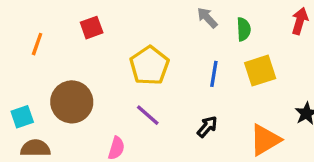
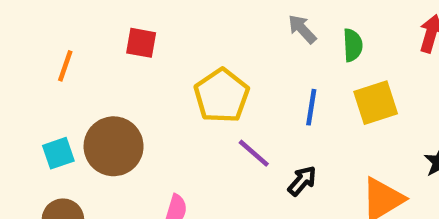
red square: (92, 28) -> (141, 43), turned 30
purple line: (148, 115) -> (254, 153), moved
cyan square: (22, 117) -> (58, 153), moved

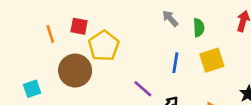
orange line: (65, 66) -> (50, 34), moved, turned -36
yellow pentagon: (222, 96) -> (104, 46), moved
brown circle: (114, 146) -> (75, 71), moved

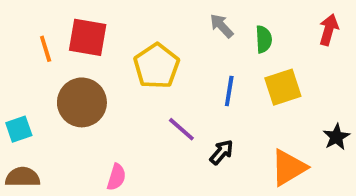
red square: (79, 26) -> (88, 37), size x1.5
yellow pentagon: (104, 46) -> (157, 66), moved

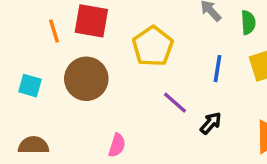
cyan square: (19, 129) -> (30, 86), moved, turned 35

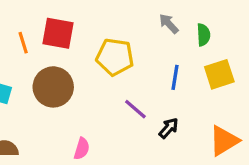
yellow pentagon: (153, 46) -> (115, 57), turned -30

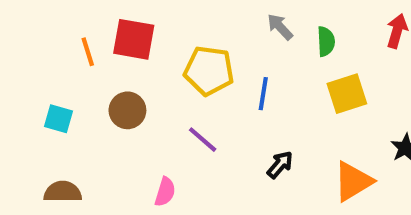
blue line: (175, 77) -> (263, 94), moved
brown circle: (53, 87) -> (127, 110), size x0.7
purple line: (135, 109) -> (203, 140), moved

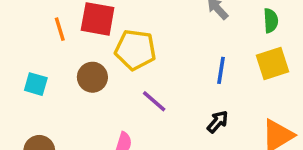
green semicircle: (326, 41) -> (271, 21), moved
yellow pentagon: (209, 71) -> (135, 50), moved
blue line: (263, 94) -> (221, 70), moved

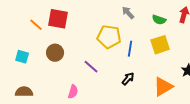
green semicircle: (271, 21) -> (159, 20), turned 112
orange line: (60, 29) -> (36, 25), turned -32
yellow pentagon: (135, 50) -> (109, 37), moved

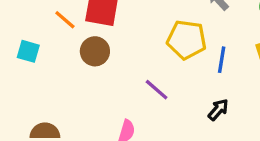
brown circle: (55, 53) -> (95, 51), moved
cyan square: (22, 57) -> (28, 51), moved

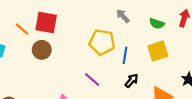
purple line: (157, 90) -> (92, 79), moved
black arrow: (218, 110) -> (132, 81), moved

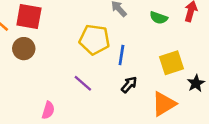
yellow square: (158, 51) -> (171, 63), moved

